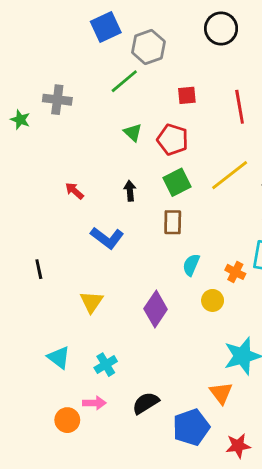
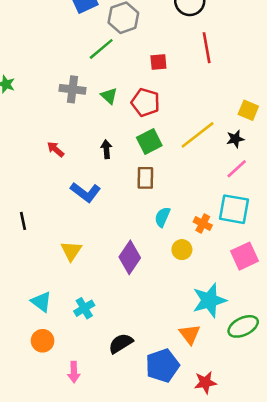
gray cross: (57, 100) -> (72, 89), moved
red line: (240, 107) -> (207, 48), moved
pink arrow: (94, 403) -> (74, 372), moved, turned 90
orange circle: (67, 420) -> (43, 341), moved

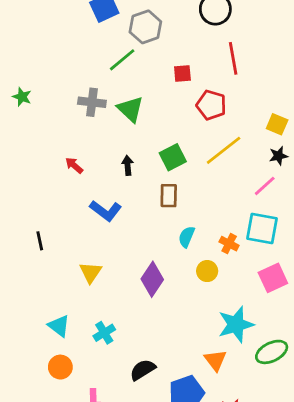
green triangle: (109, 96) -> (130, 109), size x1.5
red pentagon: (145, 102) -> (211, 105), moved
black star: (235, 139) -> (278, 156), moved

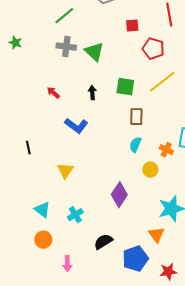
green line: (122, 60) -> (64, 16), moved
green square: (173, 157) -> (125, 87), turned 36
brown rectangle: (169, 196) -> (136, 117), moved
purple diamond: (152, 279) -> (119, 195), moved

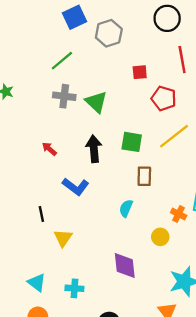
black arrow: (92, 93) -> (94, 149), size x1.6
cyan semicircle: (135, 145) -> (126, 208), moved
black line: (28, 148) -> (41, 214), moved
purple diamond: (119, 195) -> (125, 265), turned -40
cyan cross: (75, 215) -> (74, 288), turned 35

